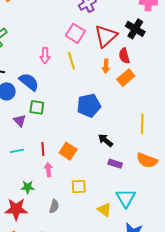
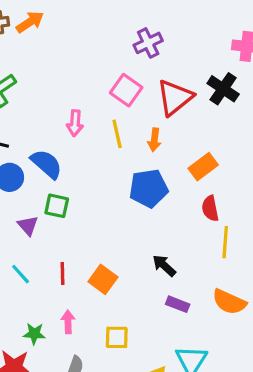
red semicircle: (124, 56) -> (210, 208), moved
orange arrow: (106, 66) -> (154, 140), moved
blue pentagon: (89, 105) -> (149, 188), moved
cyan line: (17, 151) -> (21, 274), turned 56
pink arrow: (48, 170) -> (68, 322), moved

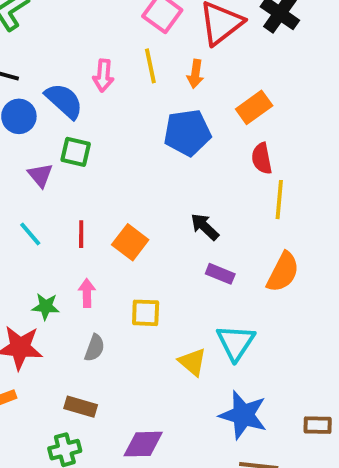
pink arrow: (75, 123) -> (103, 76), moved
orange semicircle: (229, 302) -> (283, 272), turned -88

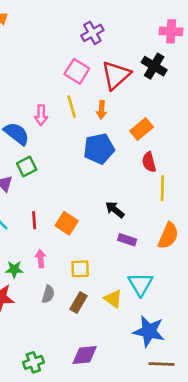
green square: (76, 152) -> (27, 167), turned -36
brown rectangle: (81, 407) -> (78, 302), moved, turned -72

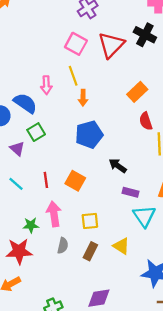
orange arrow: (102, 110) -> (83, 98), moved
blue pentagon: (99, 149) -> (89, 134), moved
pink arrow: (41, 259) -> (54, 214), size x1.5
cyan triangle: (141, 284) -> (144, 216), moved

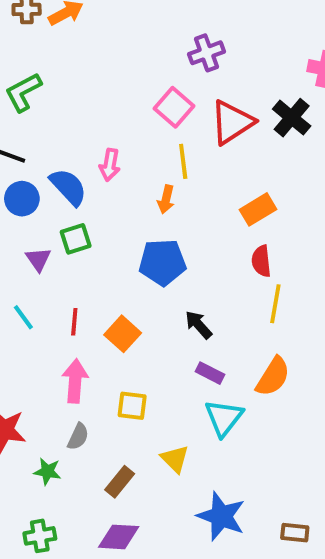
yellow line: (73, 76) -> (183, 161), moved
green star: (31, 225) -> (47, 471), moved
brown rectangle: (90, 251) -> (120, 482), moved

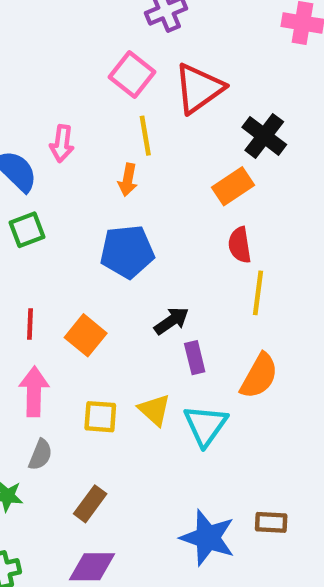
black cross: (292, 118) -> (264, 136), moved
black arrow: (198, 325) -> (172, 321), turned 100
purple rectangle: (210, 373) -> (195, 358), moved, turned 52
yellow triangle: (175, 459) -> (154, 410), moved
brown rectangle: (295, 533) -> (271, 522), moved

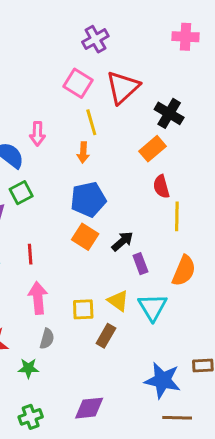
orange square: (86, 335) -> (85, 237), moved
brown rectangle: (90, 504) -> (106, 336), moved

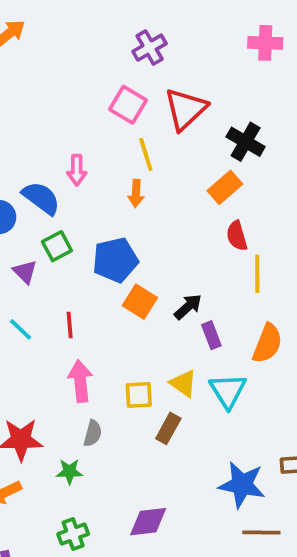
blue pentagon: (88, 199) -> (115, 260), moved

